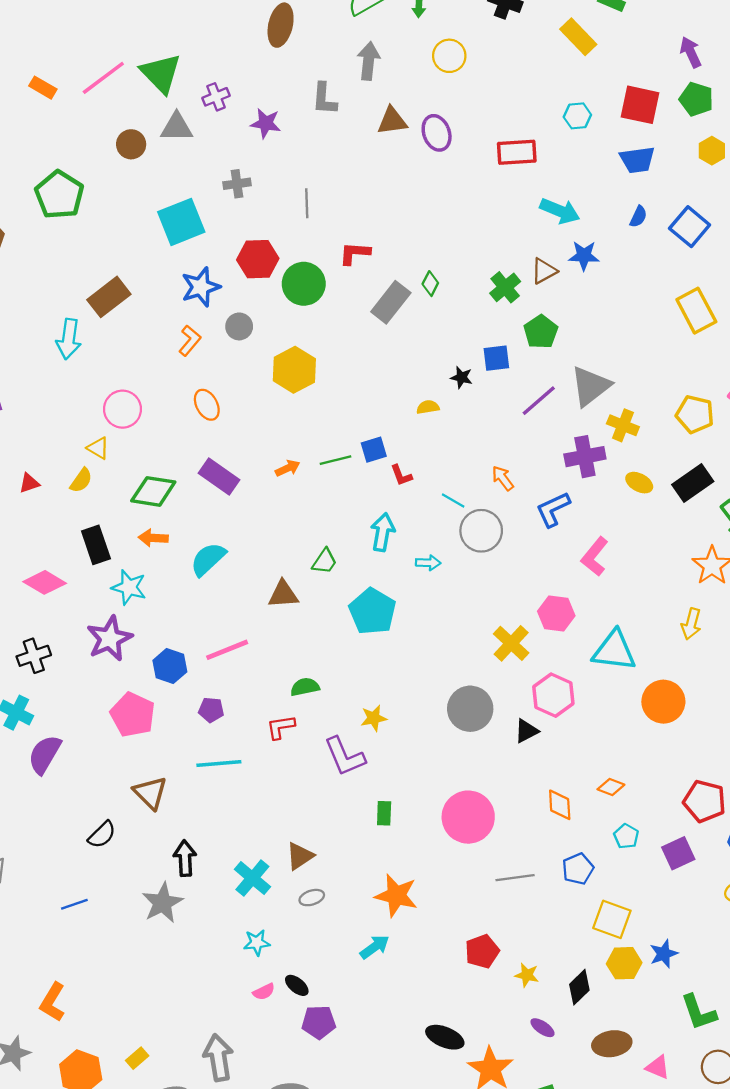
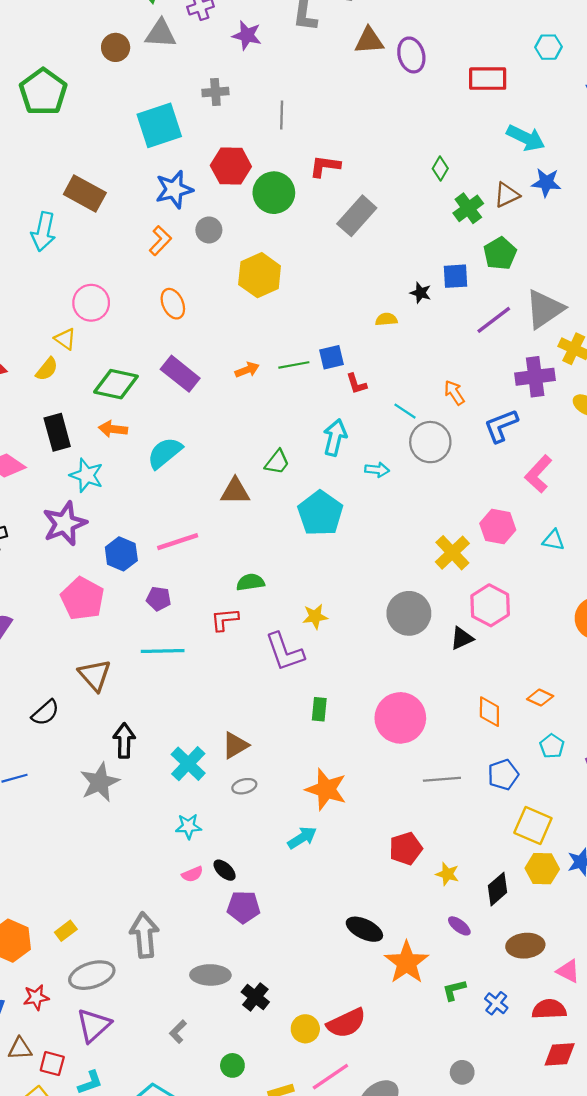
green diamond: (430, 284) -> (440, 169), moved
brown rectangle: (109, 297) -> (85, 193), turned 63
cyan triangle: (614, 651) -> (553, 540), moved, size x0.5

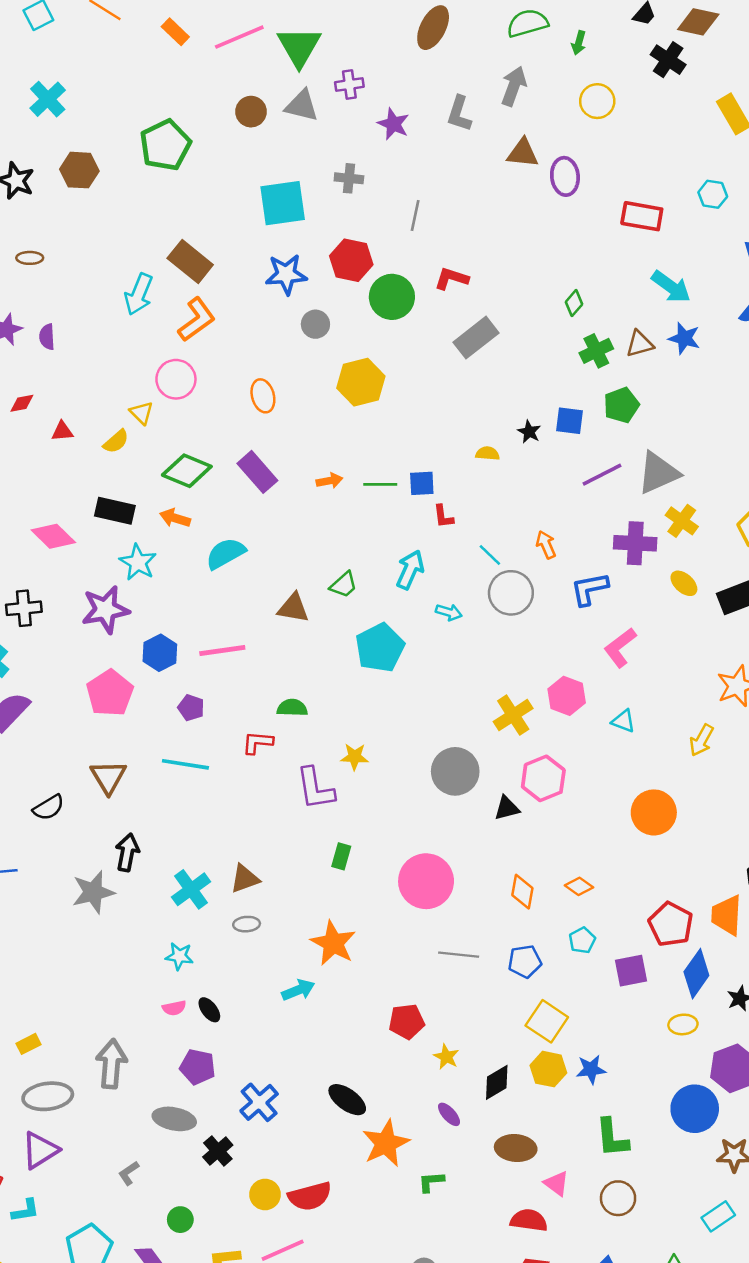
orange L-shape: (160, 241) -> (197, 320), moved, size x1.4
black rectangle: (57, 432) -> (115, 511), turned -72
purple pentagon: (243, 907) -> (198, 1067), moved
blue cross: (496, 1003) -> (259, 1102), moved, size x1.5

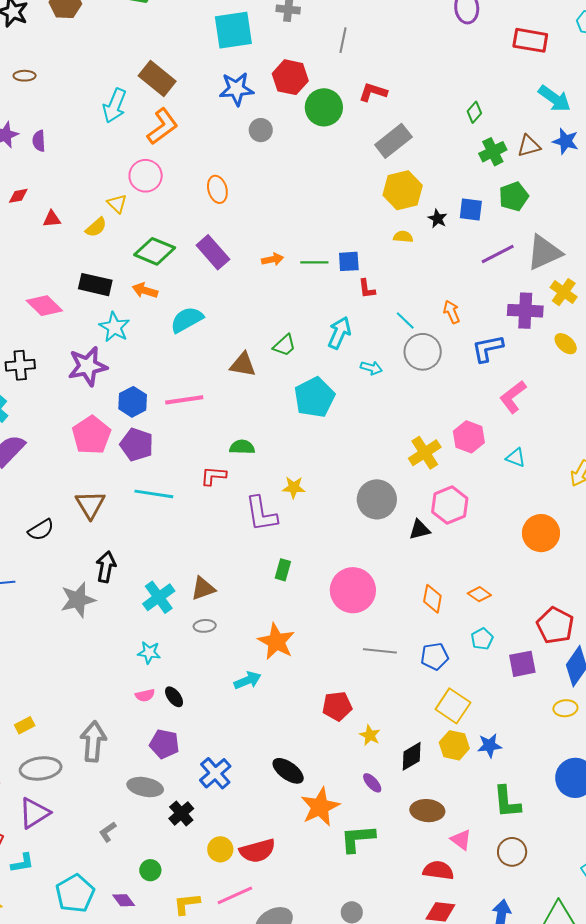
yellow hexagon: (361, 382) -> (403, 190), moved
purple pentagon: (191, 708) -> (137, 445), moved, size x1.5
green L-shape: (431, 1182) -> (358, 839), size x1.6

